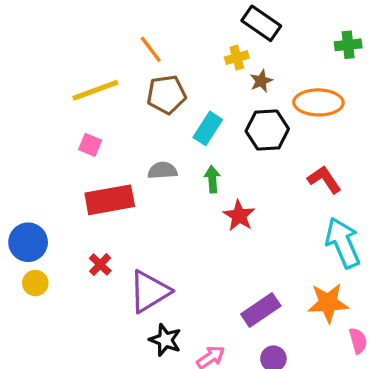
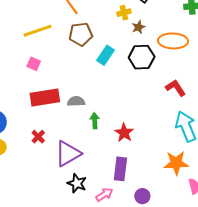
gray semicircle: (162, 170) -> (76, 101), moved
green arrow: (212, 179) -> (95, 121), moved
red star: (239, 216) -> (124, 133), moved
purple rectangle: (261, 310) -> (120, 169), moved, turned -50

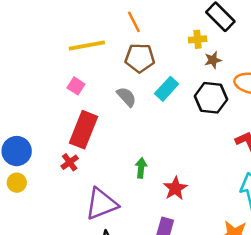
red rectangle: (45, 97) -> (84, 130), turned -68
gray semicircle: (76, 101) -> (126, 97), moved, turned 42
red cross: (38, 137) -> (70, 162), moved

